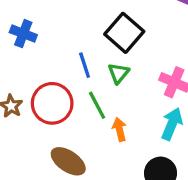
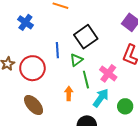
green line: (97, 105) -> (86, 80), moved

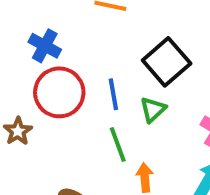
red circle: (32, 68) -> (59, 92), moved
green line: (86, 80) -> (118, 144), moved

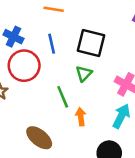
black square: (167, 62) -> (91, 43), turned -32
blue line: (113, 94) -> (52, 44), moved

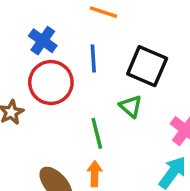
green triangle: (84, 74) -> (131, 106), turned -42
orange arrow: (81, 117) -> (95, 174), moved

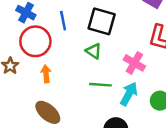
green line: (97, 133) -> (100, 85), moved, turned -65
orange arrow: (95, 174) -> (46, 74), moved

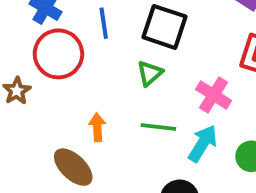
green triangle: (94, 51) -> (150, 73), turned 42
orange arrow: (46, 74) -> (97, 127), moved

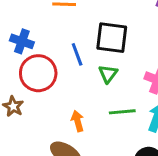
blue line: (104, 23) -> (77, 54), moved

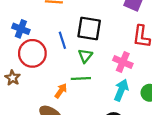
green line: (122, 112) -> (81, 79), moved
orange arrow: (78, 121) -> (61, 91), turned 48

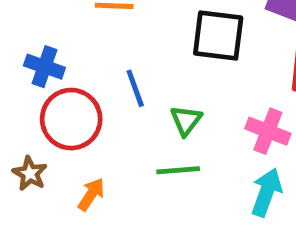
black square: (89, 28) -> (218, 36), moved
orange arrow: (61, 91) -> (91, 194), moved

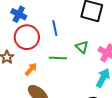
green triangle: (186, 120) -> (82, 47), moved, turned -32
green line: (178, 170) -> (58, 58), moved

